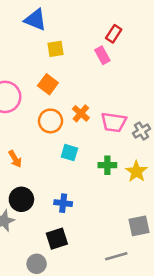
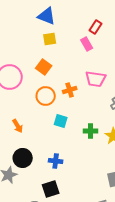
blue triangle: (35, 20) -> (47, 16), moved
orange cross: (81, 113) -> (70, 90), turned 32
pink trapezoid: (114, 122) -> (96, 79), moved

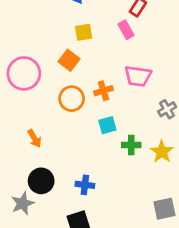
yellow square: (50, 39) -> (84, 32), moved
cyan square: (61, 121) -> (107, 125), moved, turned -32

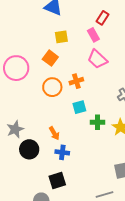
pink trapezoid: (138, 76) -> (97, 59), moved, turned 35
orange arrow: (34, 138) -> (54, 133), moved
gray star: (23, 203) -> (15, 129), moved

